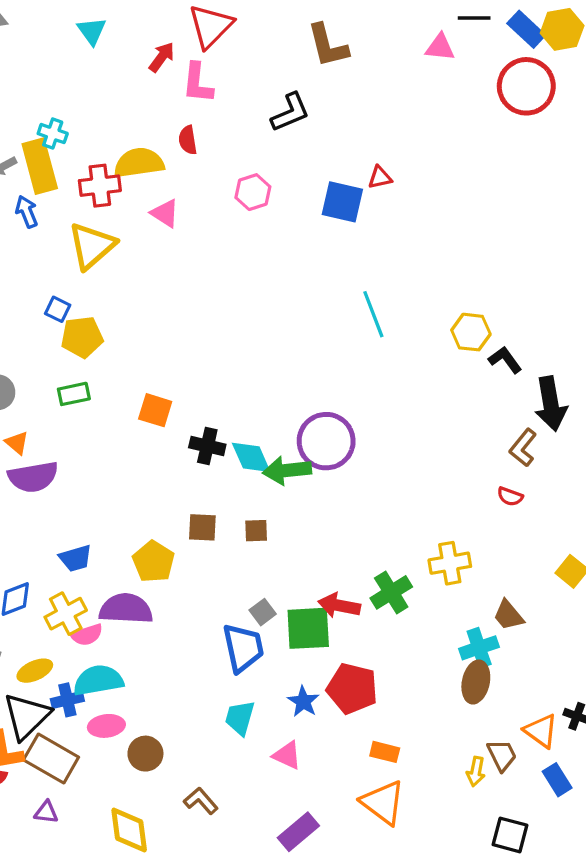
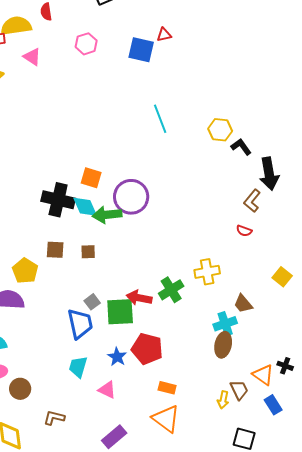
orange square: (155, 410) -> (91, 178), moved
black cross: (207, 446) -> (58, 200), size x1.5
brown L-shape: (201, 801) -> (54, 418), turned -35

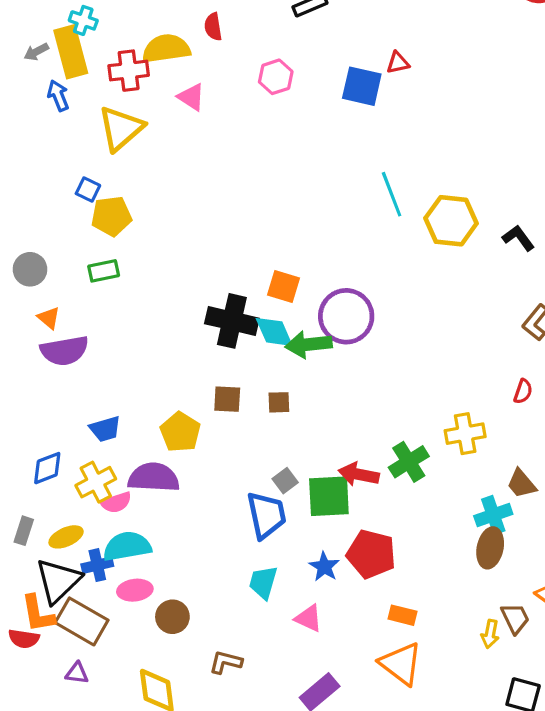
yellow hexagon: (220, 130) -> (451, 221), moved, size x1.4
red semicircle: (244, 231) -> (523, 391), moved, turned -91

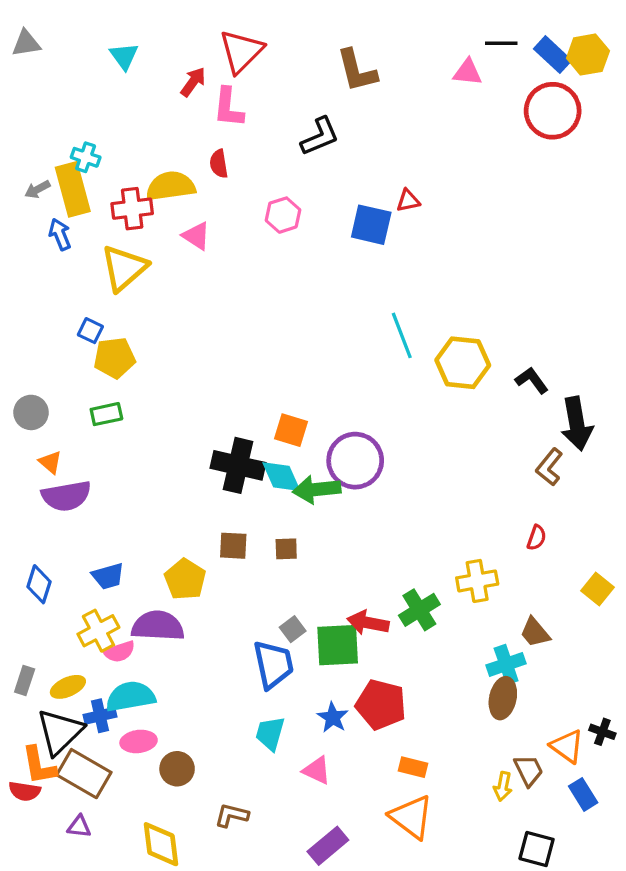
blue diamond: (47, 468) -> (39, 584), moved, turned -51

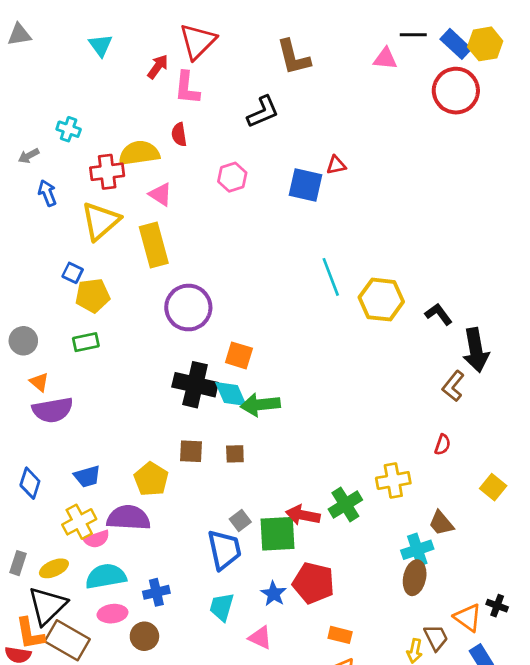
yellow rectangle: (73, 189) -> (154, 245), moved
purple circle: (355, 461) -> (188, 308), moved
blue cross: (100, 716) -> (156, 592), moved

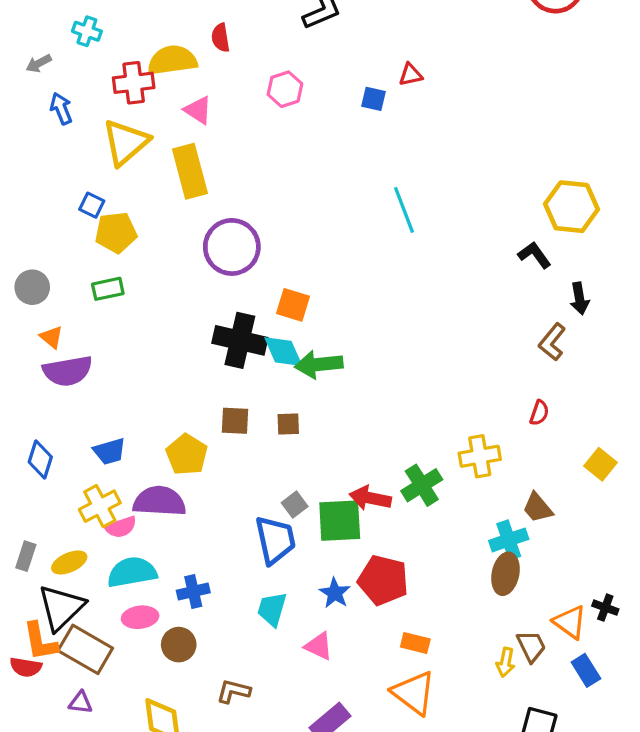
blue square: (305, 185) -> (373, 99), size x0.6
yellow hexagon: (381, 300) -> (571, 207), moved
black arrow: (476, 350) -> (580, 298), size x0.6

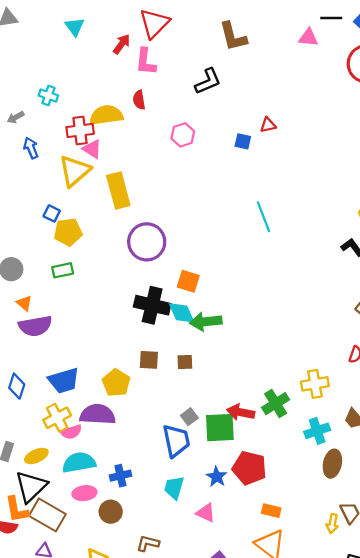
pink triangle: (198, 110) -> (92, 149), moved
blue trapezoid: (109, 451) -> (64, 381), size x1.4
cyan cross: (509, 540) -> (317, 431), moved

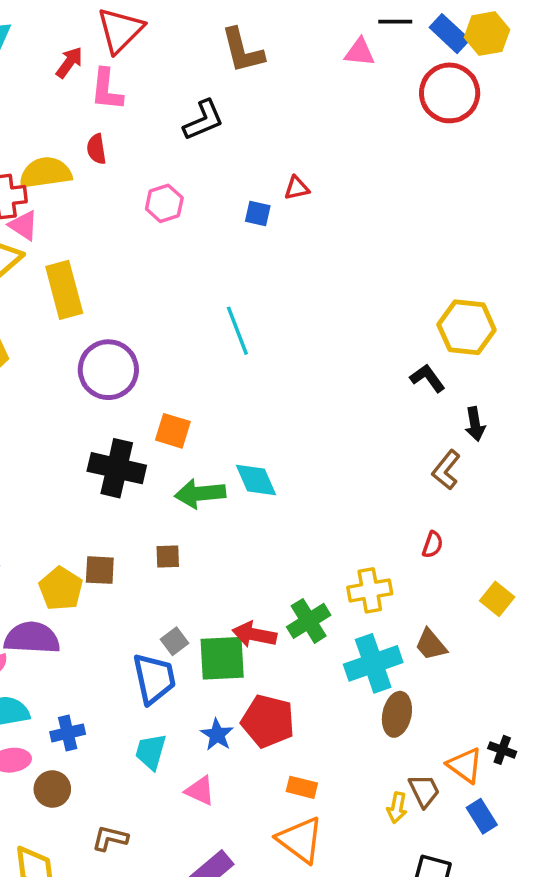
cyan line: (264, 217) -> (237, 331), moved
cyan diamond: (182, 313) -> (256, 480), moved
brown square: (149, 360) -> (100, 570), moved
cyan cross: (317, 431) -> (373, 663), size x1.4

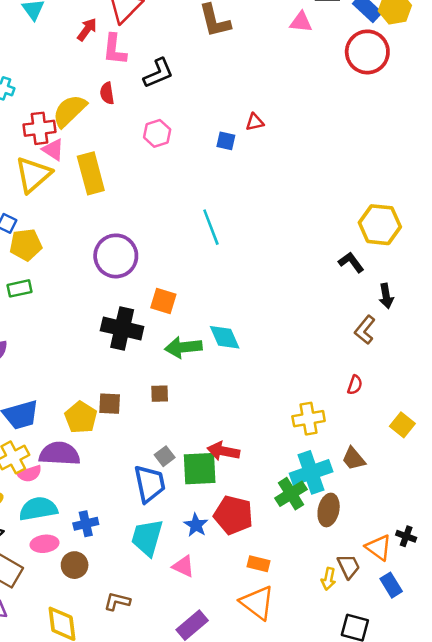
black L-shape: (203, 120) -> (158, 73), moved
yellow semicircle: (46, 173) -> (70, 111), turned -36
yellow rectangle: (64, 290) -> (91, 173), moved
green cross: (309, 621) -> (291, 494), moved
cyan trapezoid: (151, 752) -> (147, 538), size x1.4

